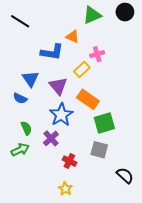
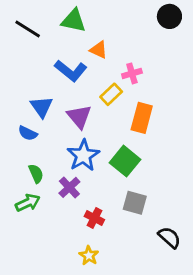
green triangle: (92, 15) -> (74, 21), moved, turned 36
blue L-shape: (52, 52) -> (71, 71), turned 30
orange rectangle: (88, 99) -> (142, 118), moved, turned 70
green square: (104, 123) -> (125, 161), moved, turned -35

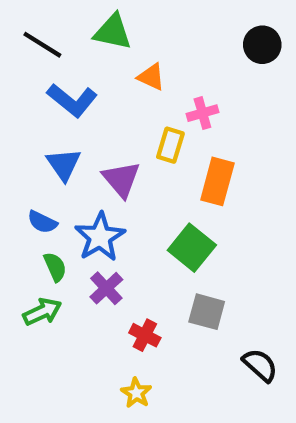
black circle: (169, 16) -> (262, 45), moved
blue L-shape: (71, 71) -> (72, 100), moved
yellow rectangle: (111, 94) -> (170, 145), turned -30
blue semicircle: (28, 133) -> (42, 222), moved
blue star: (83, 155) -> (100, 237), moved

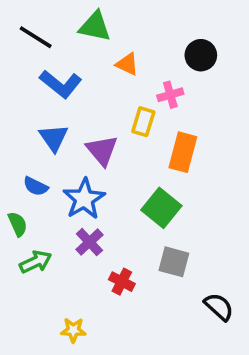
black circle: (262, 45) -> (201, 55), moved
green semicircle: (55, 267) -> (18, 224), moved
yellow star: (136, 393) -> (73, 330), moved, turned -30

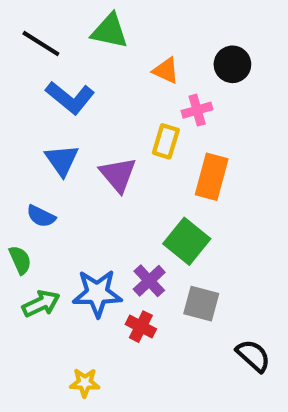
orange triangle: (127, 64) -> (166, 71), moved
blue star: (84, 199) -> (97, 293), moved, turned 30
purple cross: (89, 242) -> (149, 281), moved

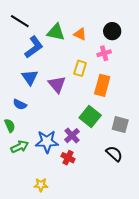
green triangle: (110, 31) -> (56, 32), moved
blue L-shape: (70, 98) -> (34, 47), turned -75
pink cross: (197, 110) -> (104, 53), moved
gray square: (201, 304) -> (120, 125), moved
black semicircle: (253, 356) -> (114, 154), moved

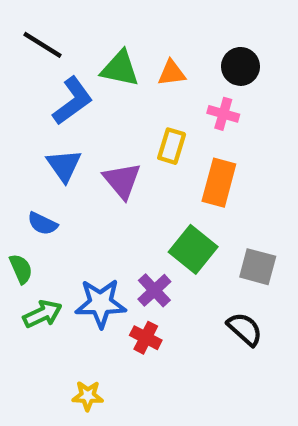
orange triangle: (80, 34) -> (172, 73), turned -32
pink cross: (104, 53) -> (223, 114), turned 32

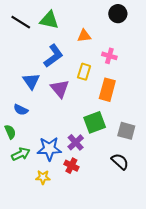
black circle: (240, 66) -> (118, 14), moved
green triangle: (120, 69) -> (49, 20), moved
blue L-shape: (73, 101) -> (53, 56), moved
green square: (193, 249) -> (95, 122), turned 30
yellow star: (88, 396) -> (43, 177), moved

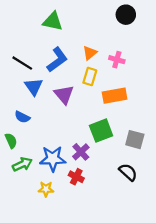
black line: (21, 22) -> (22, 63), moved
orange triangle: (84, 36) -> (90, 53), moved, turned -32
orange rectangle: (107, 90) -> (115, 96), turned 65

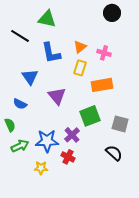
blue L-shape: (57, 60) -> (51, 53), turned 115
black line: (22, 63) -> (20, 36), moved
purple triangle: (64, 95) -> (57, 96), moved

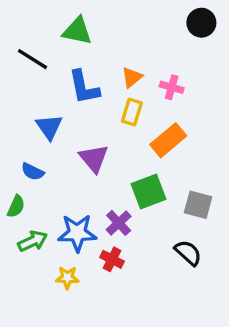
black circle: (112, 13) -> (201, 23), moved
orange rectangle: (102, 85) -> (168, 140), turned -30
green semicircle: (10, 125) -> (16, 206), turned 48

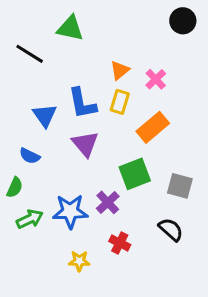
blue L-shape: (84, 87) -> (82, 103), moved
pink cross: (172, 87) -> (156, 79), turned 30
red cross: (112, 259) -> (120, 243), moved
yellow star: (67, 278) -> (79, 261), moved

